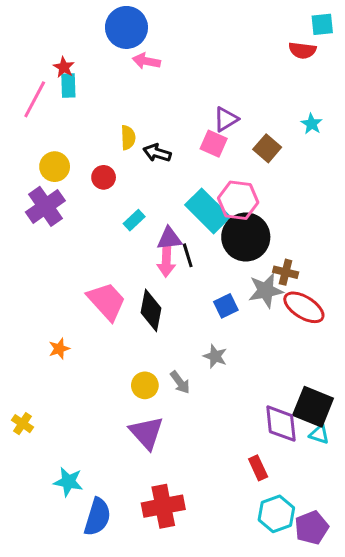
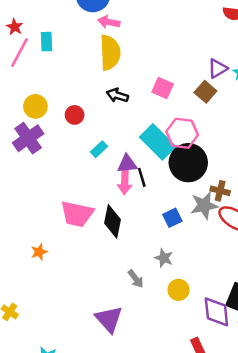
red star: (64, 67) -> (15, 27), moved
purple triangle: (226, 119) -> (218, 68), moved
yellow semicircle: (128, 138) -> (110, 53), moved, size x1.8
pink trapezoid: (107, 301) -> (77, 214), turned 144
yellow circle: (145, 385) -> (178, 290), moved

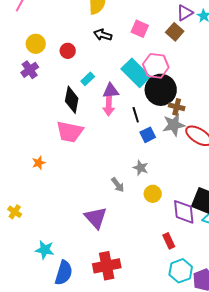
purple cross: (28, 138) -> (30, 70), size x0.7
black line: (142, 177) -> (136, 115), moved
brown cross: (220, 191) -> (177, 107), moved
black diamond: (112, 221) -> (72, 100), moved

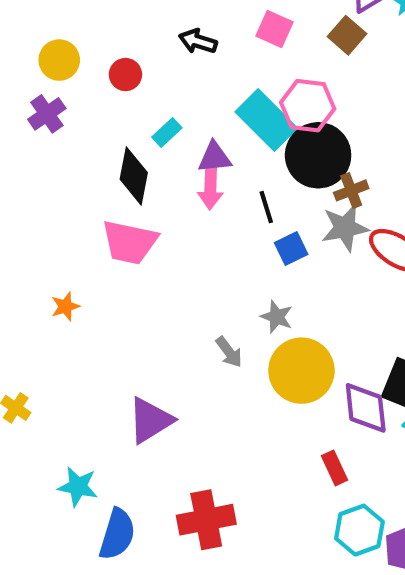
brown cross: (177, 107) -> (351, 190), turned -35
yellow circle: (153, 194) -> (301, 371), size x1.8
purple triangle: (96, 218) -> (150, 420), moved, turned 40

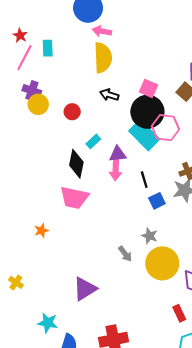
purple cross: (47, 114) -> (32, 91), moved, turned -36
black circle: (318, 155) -> (147, 112), moved

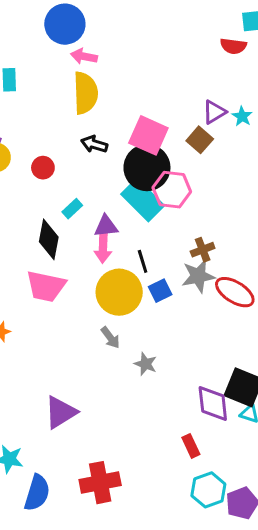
pink square: (148, 88) -> (148, 135), size x1.5
gray star: (150, 236) -> (145, 364), moved
gray arrow: (125, 254) -> (110, 338), moved
yellow circle: (162, 263) -> (119, 292), moved

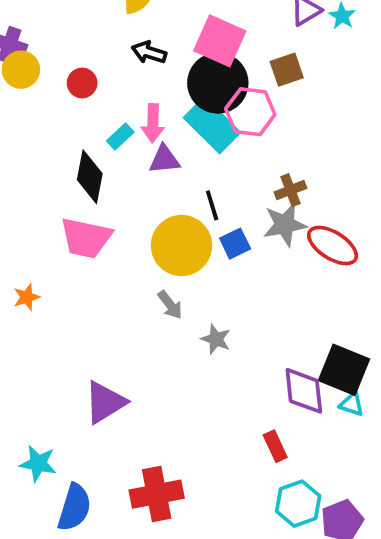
brown square: (200, 140) -> (287, 70), moved, turned 30
pink arrow: (103, 248) -> (153, 123), moved

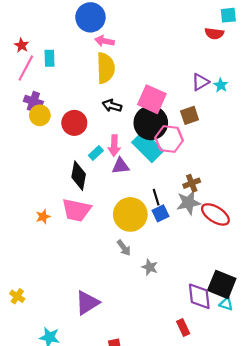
red circle: (82, 83) -> (74, 123), size x1.5
black line: (212, 205) -> (156, 197), moved
orange star: (27, 297) -> (43, 217), moved

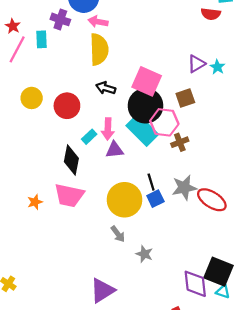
purple cross: (33, 101) -> (60, 19), moved
brown cross: (192, 183) -> (180, 142), moved
purple triangle: (87, 303) -> (102, 290), moved

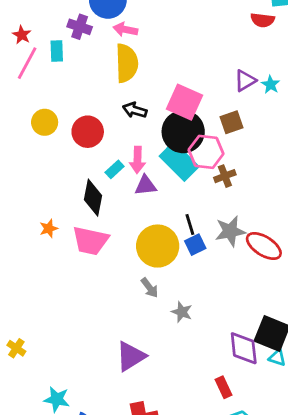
orange star: (35, 202) -> (49, 229), moved

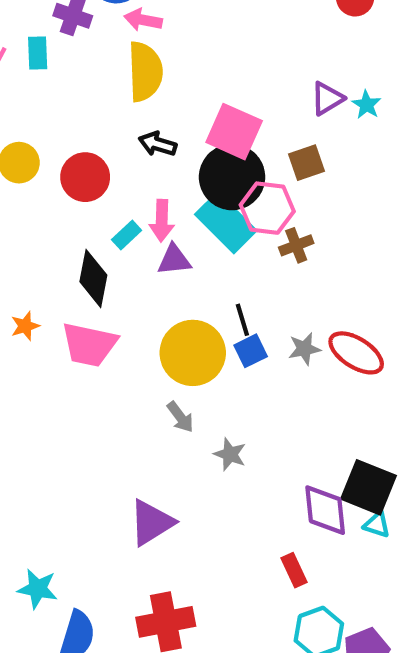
gray star: (230, 231) -> (304, 349), moved, size x0.7

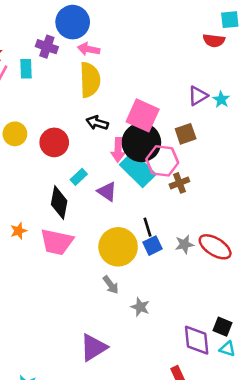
pink arrow: (162, 221) -> (118, 150), moved
purple triangle: (174, 260) -> (107, 192), turned 40
black square: (369, 487) -> (222, 327), size x0.6

